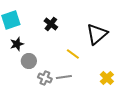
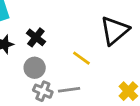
black cross: (51, 24) -> (36, 37), moved
gray circle: (29, 61) -> (35, 68), moved

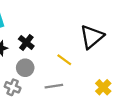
gray cross: (43, 91) -> (13, 87), moved

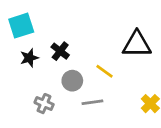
black triangle: (92, 37) -> (137, 44), turned 40
gray circle: (25, 68) -> (72, 81), moved

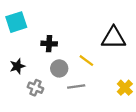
black cross: (60, 51) -> (49, 44), turned -35
black star: (29, 58) -> (17, 66), moved

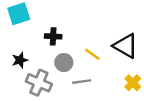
black triangle: (114, 38) -> (126, 46), moved, turned 30
gray cross: (35, 88) -> (39, 83), size x1.5

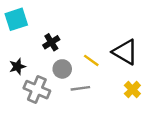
black cross: (53, 36) -> (51, 42), turned -35

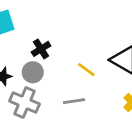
gray circle: (62, 69) -> (33, 72), moved

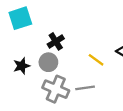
gray cross: (25, 102) -> (56, 89), moved

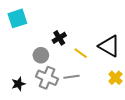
black cross: (56, 41) -> (59, 38), moved
black star: (22, 66) -> (18, 84), moved

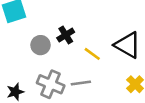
gray circle: (41, 55) -> (40, 45), moved

